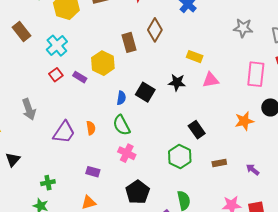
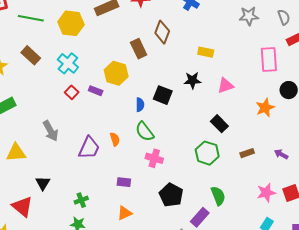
pink triangle: (211, 80) -> (226, 86), moved

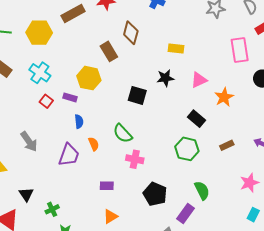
blue semicircle: (140, 105) -> (79, 122), moved
orange star: (265, 108) -> (224, 97), moved
green cross: (81, 200) -> (52, 209), moved

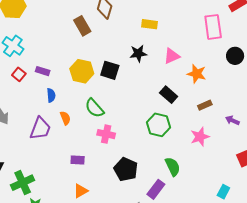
yellow hexagon: (89, 78) -> (82, 71), moved
orange star: (224, 97) -> (197, 74), turned -30
brown rectangle: (227, 145) -> (205, 105), moved
pink star: (249, 183) -> (200, 137), moved
green cross: (52, 209) -> (23, 183), size x1.6

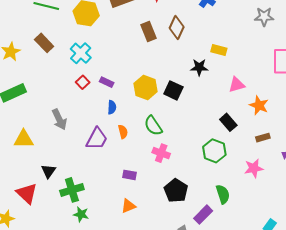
brown rectangle: (82, 26) -> (148, 32), moved
black star: (138, 53) -> (199, 67), moved

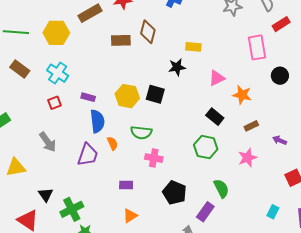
brown rectangle: (148, 32) -> (121, 40), turned -60
red square: (83, 82) -> (55, 103), moved, turned 32
blue semicircle: (112, 107) -> (97, 121), size x1.6
green semicircle: (153, 126) -> (141, 132), turned -40

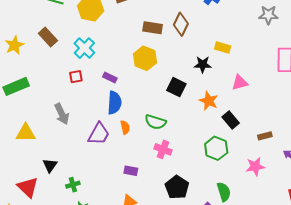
orange star: (242, 95) -> (209, 101), moved
yellow hexagon: (127, 96) -> (145, 58), moved
green cross: (72, 209) -> (73, 185), size x0.6

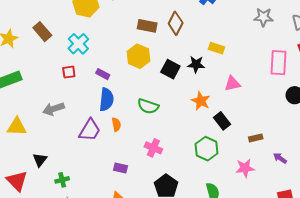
black square: (176, 87) -> (170, 69), moved
gray arrow: (62, 114) -> (53, 109), turned 95
green semicircle: (155, 122) -> (148, 106), moved

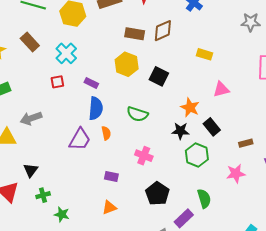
brown diamond: (176, 23) -> (163, 31), turned 40
black star: (196, 64) -> (180, 131), moved
gray arrow: (53, 109) -> (31, 118), moved
green cross: (62, 180) -> (43, 195), moved

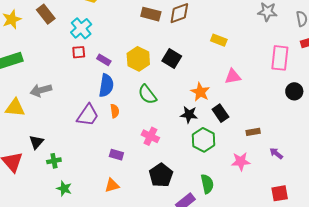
yellow hexagon: (127, 64) -> (138, 59), moved
red square: (57, 82) -> (79, 52), moved
green semicircle: (137, 114) -> (147, 94), turned 30
green cross: (43, 195) -> (54, 161), moved

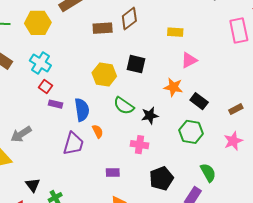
red square: (79, 52) -> (45, 86), turned -32
purple rectangle: (104, 60) -> (56, 104), moved
pink triangle: (233, 76) -> (189, 60), moved
black star: (189, 115) -> (150, 116), moved
black pentagon: (161, 175) -> (161, 178), turned 30

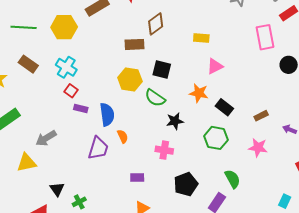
brown rectangle: (103, 28) -> (135, 44), moved
green semicircle: (124, 106) -> (155, 98), moved
pink star: (233, 141) -> (258, 148), turned 30

